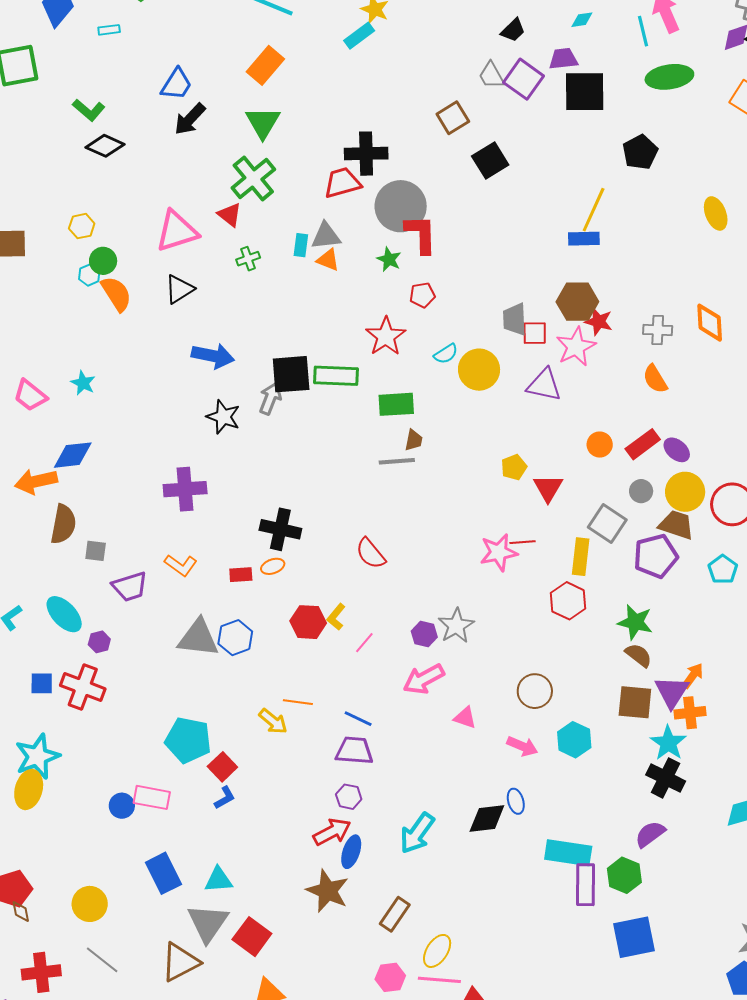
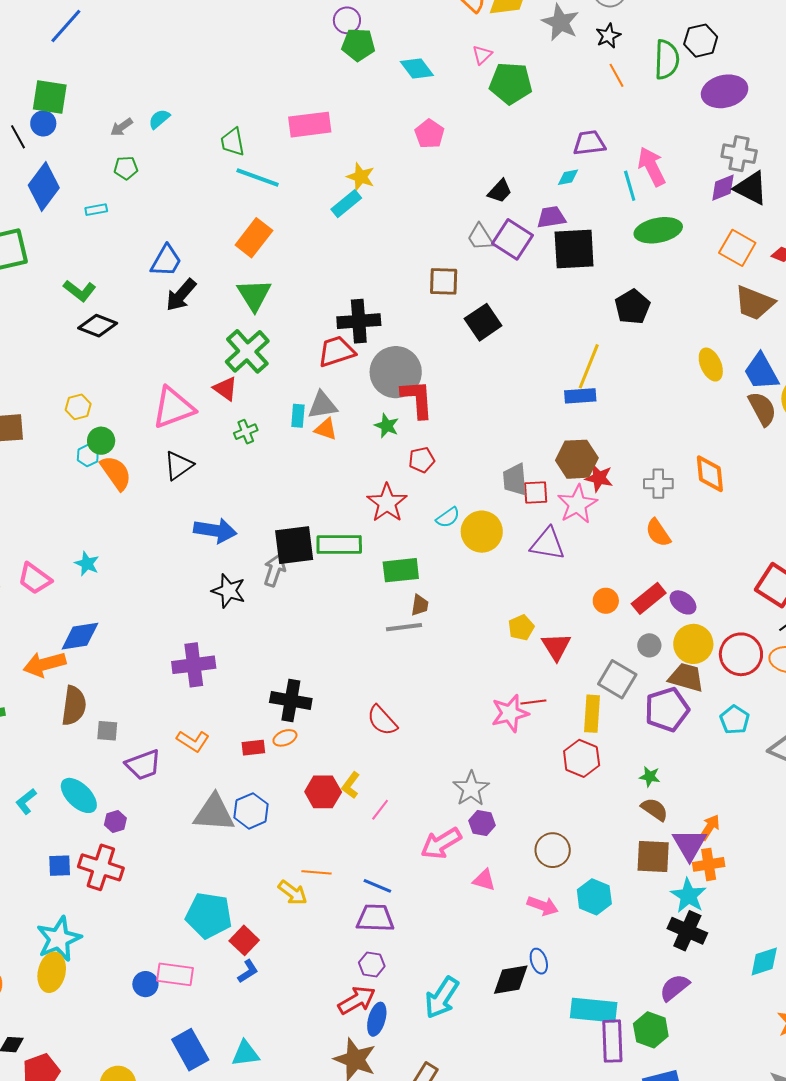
brown square: (453, 118) -> (444, 281), turned 36
green star: (635, 622) -> (650, 777), size x0.6
purple hexagon: (424, 634) -> (482, 823), moved

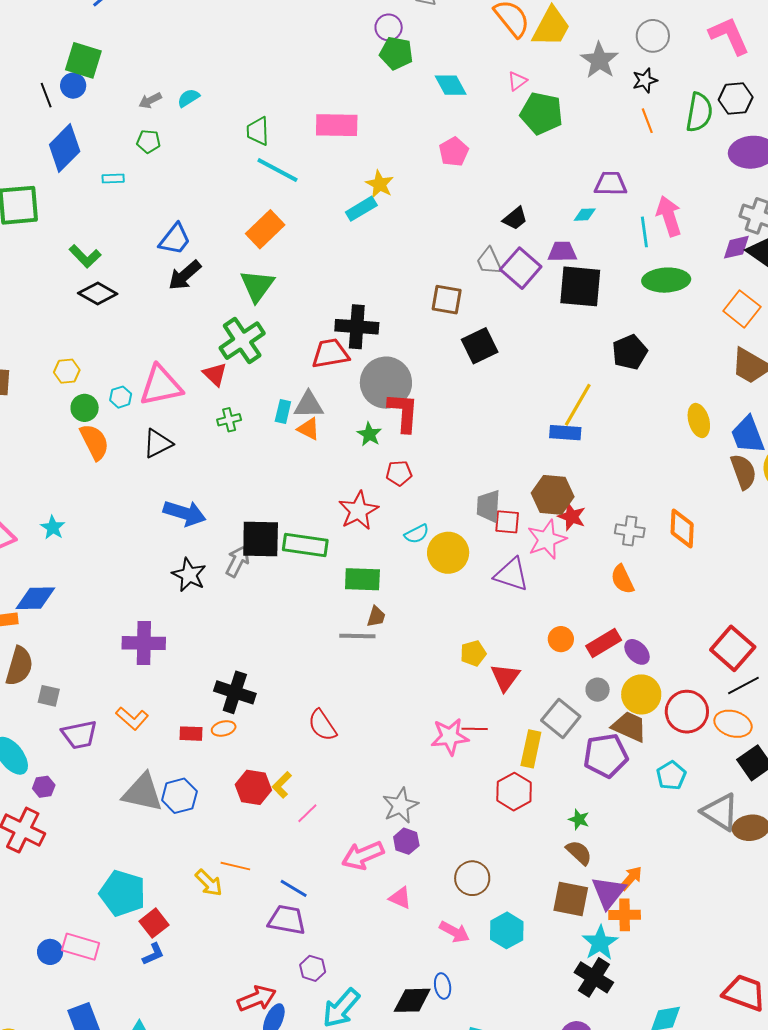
cyan hexagon: (88, 455) -> (121, 397), moved
purple hexagon: (372, 964) -> (313, 968), moved

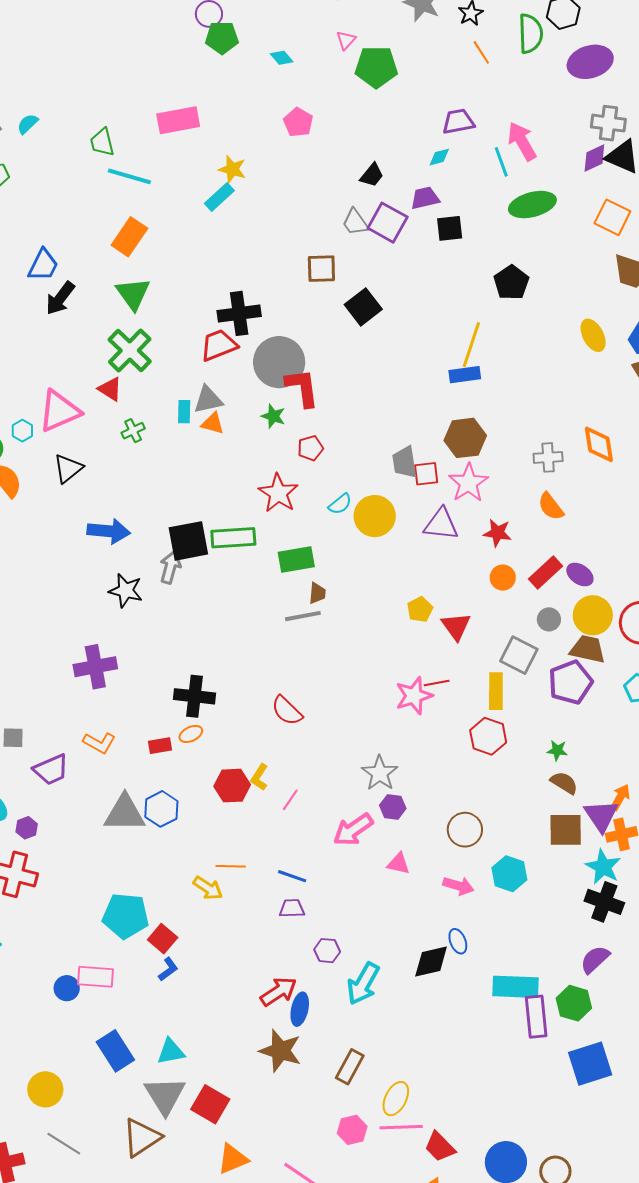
cyan diamond: (451, 85) -> (282, 58), size x0.7
black square: (580, 286) -> (450, 228), size x0.6
red star: (572, 517) -> (497, 533), moved
purple trapezoid: (287, 920) -> (292, 908), size x0.7

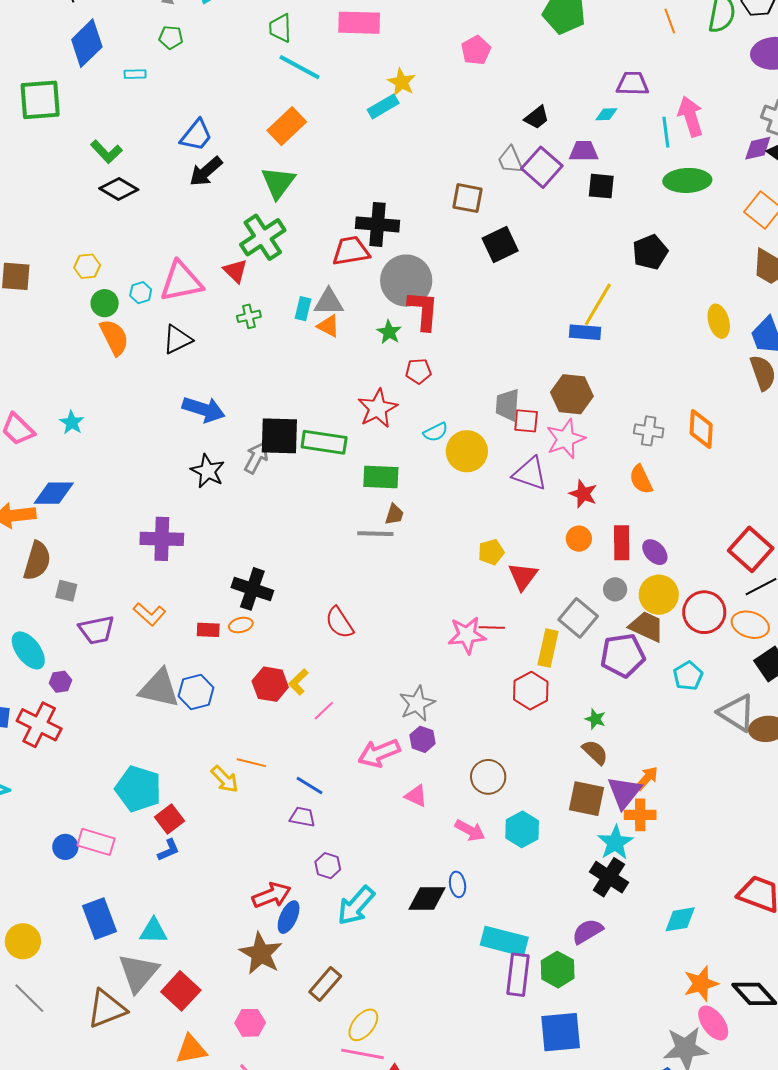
red rectangle: (545, 573) -> (622, 543), turned -60
pink hexagon: (352, 1130) -> (250, 1023), moved

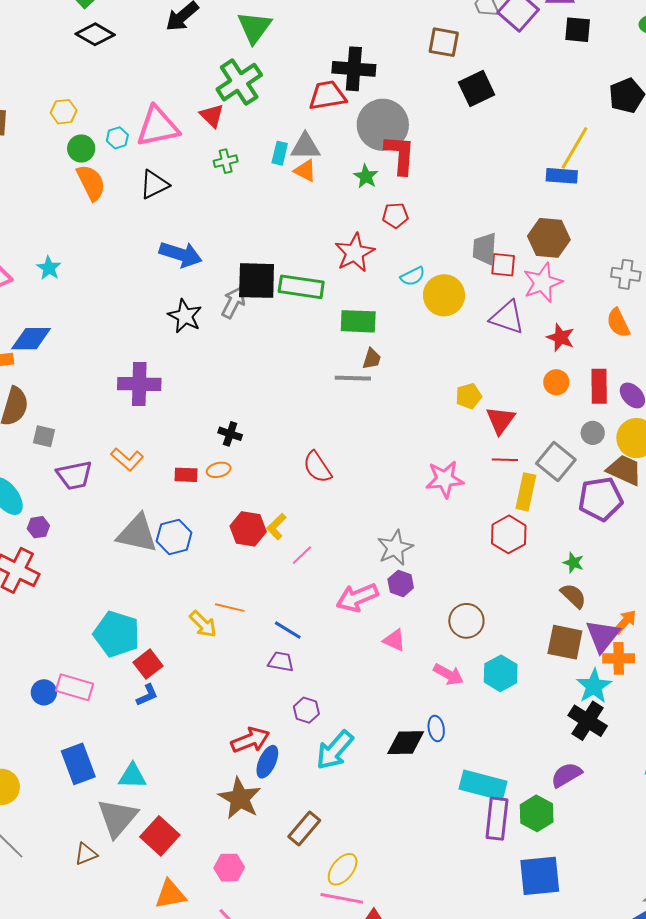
black cross: (252, 589) -> (230, 434), size x0.6
red line: (492, 628) -> (505, 460), moved
brown triangle: (107, 1009) -> (86, 854), size x0.6

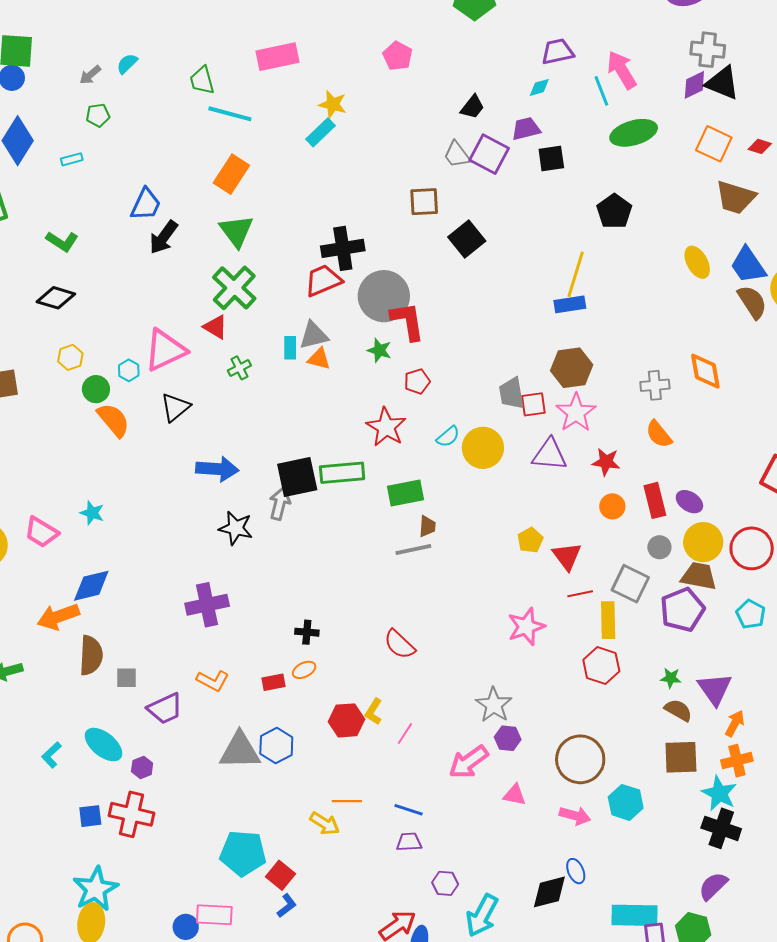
black diamond: (95, 34) -> (56, 298), moved
brown circle: (466, 621) -> (580, 759), size x1.4
purple triangle: (603, 636) -> (715, 689), moved

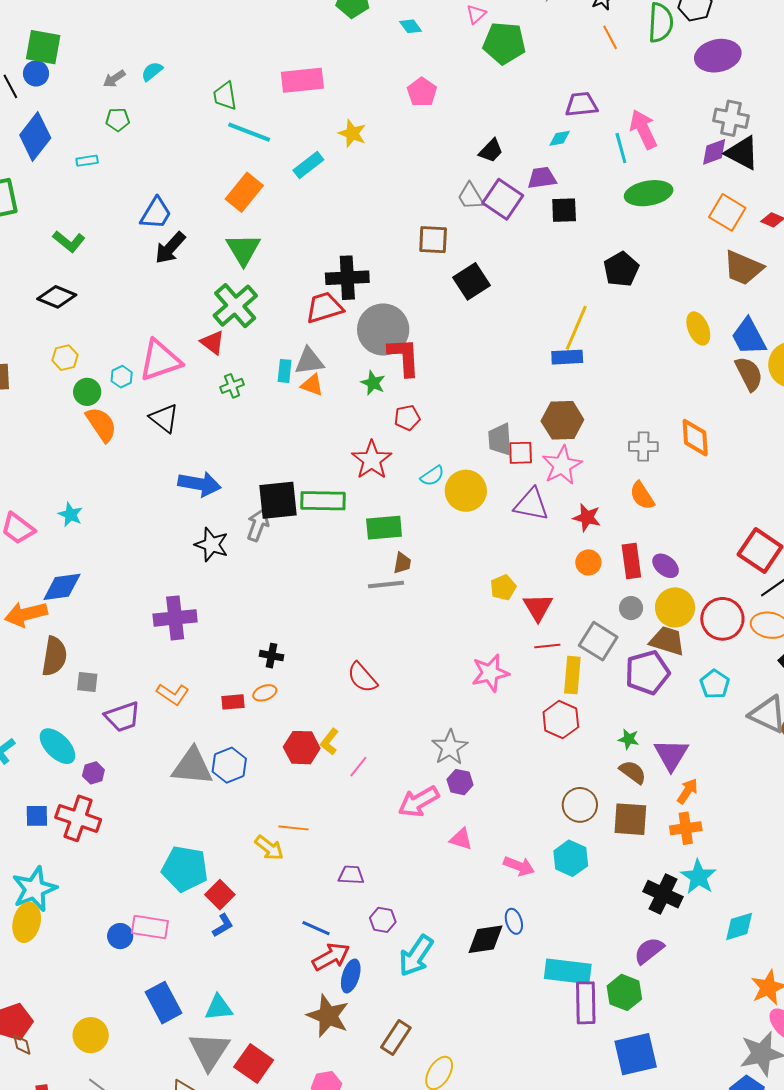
cyan rectangle: (320, 132) -> (308, 165), moved
black triangle: (175, 407) -> (164, 418), turned -48
brown circle: (580, 759) -> (580, 805), moved, size x0.7
cyan star: (719, 793) -> (698, 877), moved
blue line: (409, 810) -> (316, 928), moved

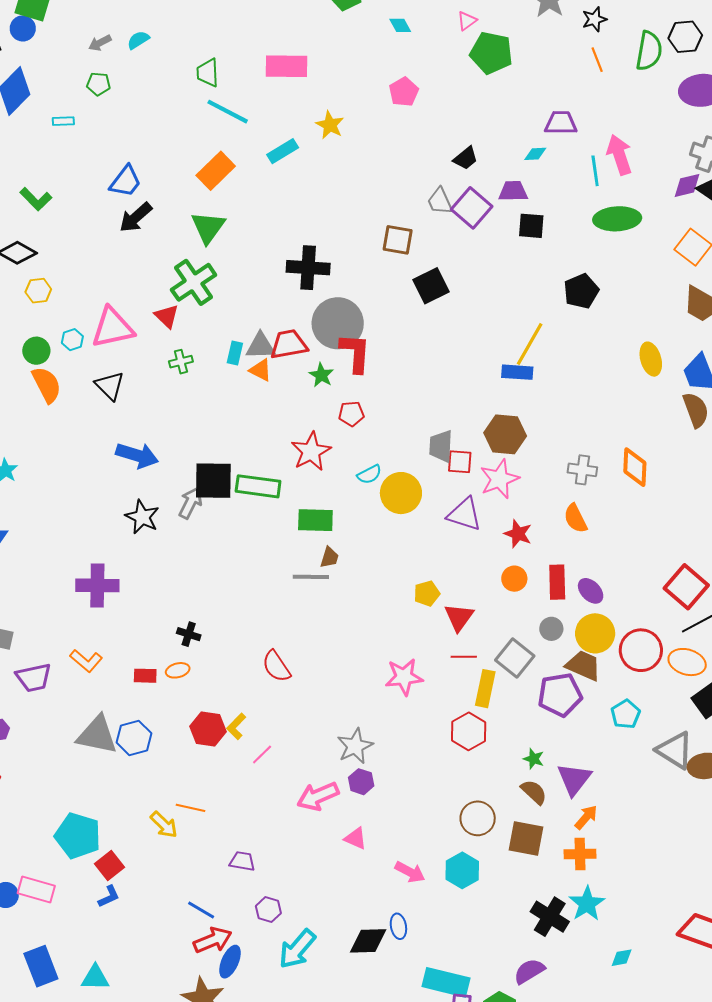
red trapezoid: (324, 308) -> (289, 344), moved
yellow hexagon: (65, 358) -> (38, 291), moved
cyan diamond: (739, 926) -> (622, 958), size x0.7

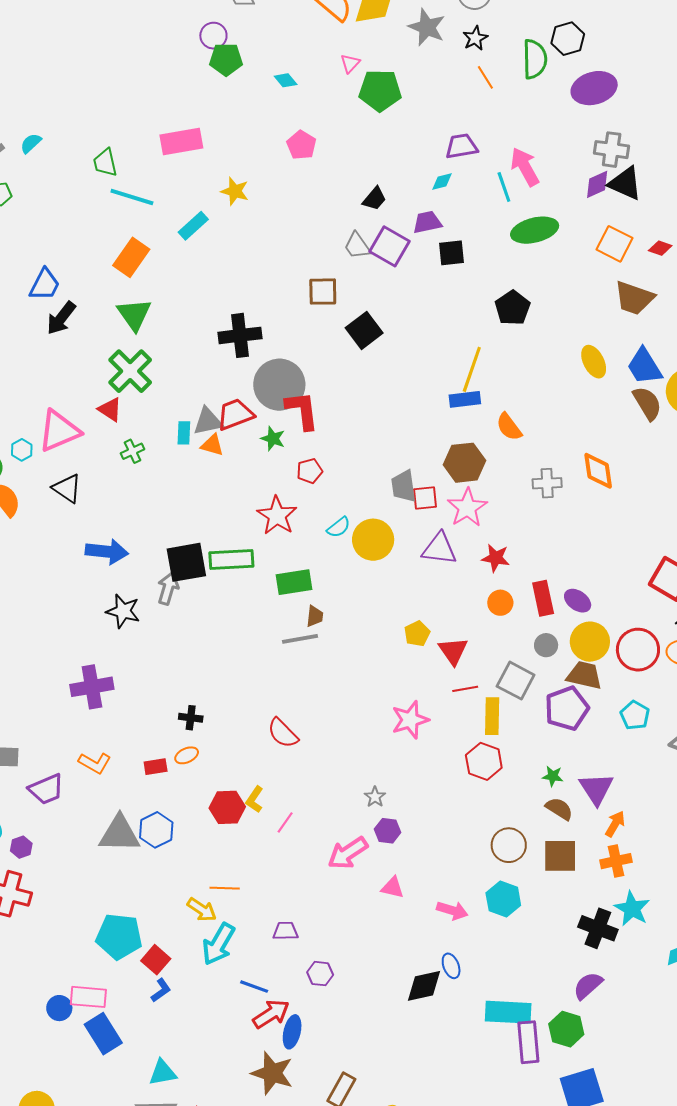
orange semicircle: (575, 518) -> (509, 427), moved
gray star: (355, 746) -> (375, 797), size x0.6
cyan arrow: (297, 949) -> (218, 944), moved
blue rectangle: (41, 966) -> (103, 1034), moved

